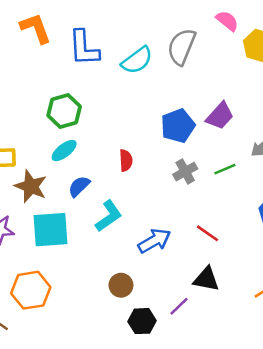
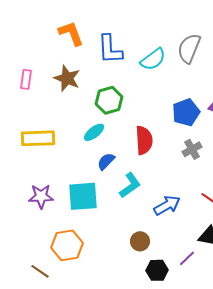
green hexagon: (64, 111) -> (109, 100), moved
red semicircle: (126, 160) -> (144, 140), size x1.6
brown star: (31, 186) -> (67, 78), moved

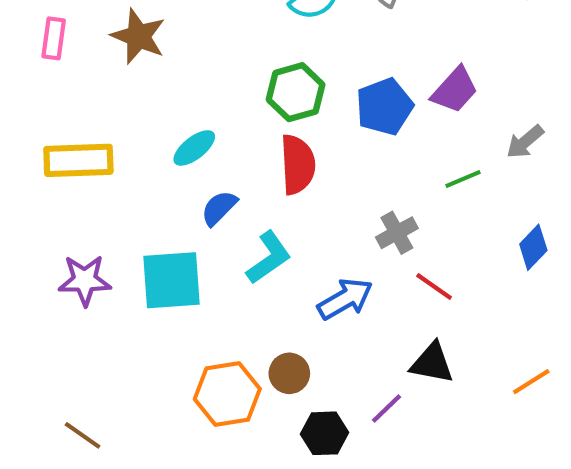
green hexagon: (109, 100) -> (296, 92), moved
gray cross: (192, 149) -> (397, 233), moved
orange hexagon: (67, 245) -> (227, 394), moved

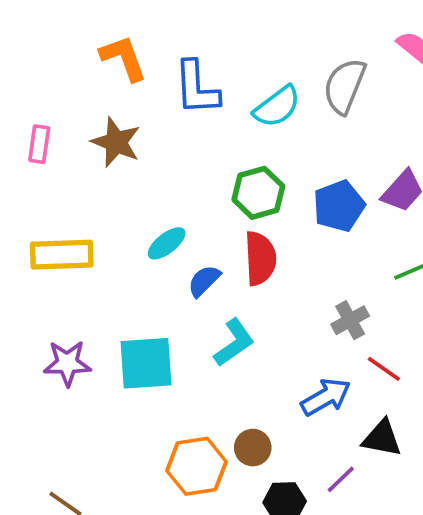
blue semicircle: (219, 208) -> (204, 281), moved
blue arrow: (345, 299) -> (326, 397), moved

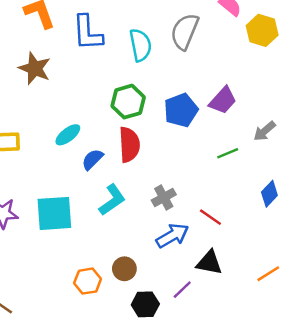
cyan semicircle: (277, 107) -> (140, 45), turned -64
gray cross: (350, 320) -> (164, 197), moved
orange hexagon: (197, 466) -> (88, 281), size x0.7

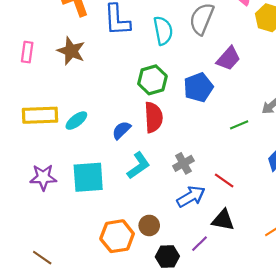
purple trapezoid: (223, 100) -> (228, 58), moved
cyan ellipse: (68, 135) -> (76, 121), moved
orange hexagon: (88, 281) -> (117, 236), size x1.4

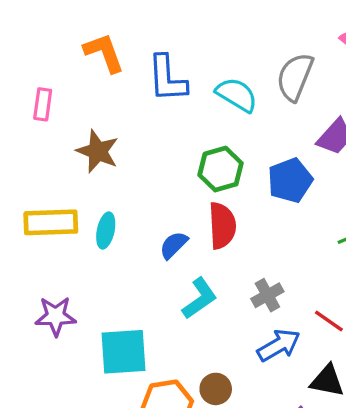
cyan semicircle: (163, 31) -> (237, 95), turned -48
brown star: (71, 51) -> (98, 151), moved
pink rectangle: (27, 52) -> (43, 104), moved
cyan ellipse: (76, 121) -> (106, 230), turned -40
cyan square: (88, 177) -> (124, 352), moved

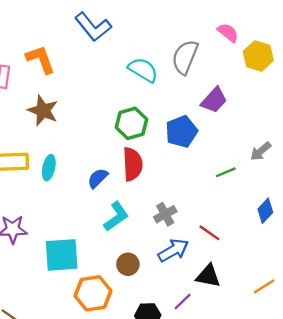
orange L-shape: (104, 53) -> (41, 59), moved
blue L-shape: (167, 79) -> (93, 27), moved, turned -36
brown circle: (216, 389) -> (128, 264), moved

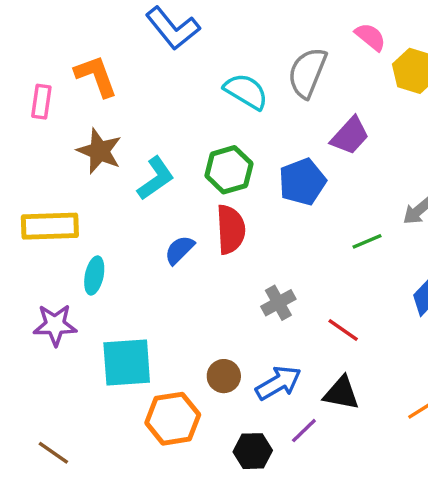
cyan ellipse: (49, 168) -> (94, 275), moved
cyan L-shape: (116, 217) -> (156, 178), moved
blue arrow: (173, 250) -> (278, 383), moved

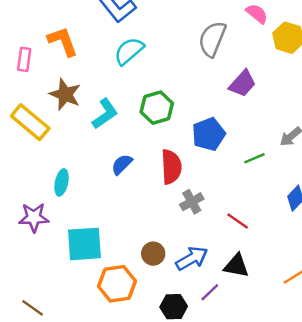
cyan semicircle: (246, 91) -> (129, 51), moved, turned -72
blue pentagon: (302, 182) -> (209, 134), moved
yellow rectangle: (50, 226) -> (30, 122), moved, turned 42
red semicircle: (231, 229) -> (171, 167), moved

